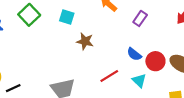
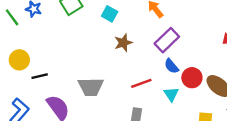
purple rectangle: (140, 18) -> (167, 40), moved, size x1.5
brown star: (85, 41) -> (123, 43), turned 30

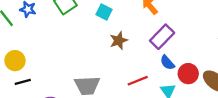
black line: (40, 76) -> (23, 82), moved

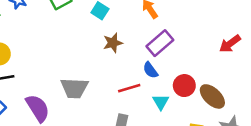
blue semicircle: (167, 63) -> (150, 70), moved

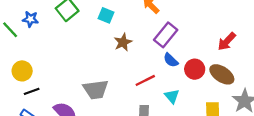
red arrow: (230, 44) -> (227, 41), moved
blue semicircle: (150, 70) -> (171, 60), moved
cyan triangle: (161, 102) -> (172, 96), moved

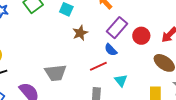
blue semicircle: (171, 60) -> (111, 50), moved
red circle: (195, 69) -> (141, 36), moved

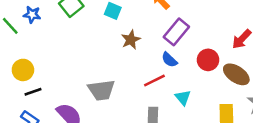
red circle: (141, 36) -> (208, 60), moved

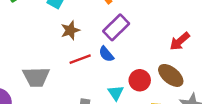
red circle: (208, 60) -> (140, 80), moved
red line: (154, 81) -> (80, 59), moved

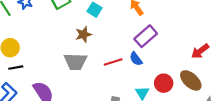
brown star: (70, 30) -> (83, 34), moved
gray trapezoid: (36, 77) -> (75, 62), moved

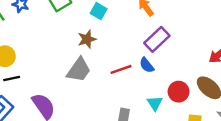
gray trapezoid: (75, 62) -> (79, 70), turned -55

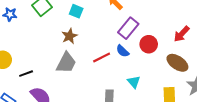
black line: (12, 78) -> (26, 74), moved
red circle: (179, 92) -> (149, 44), moved

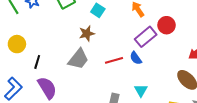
red circle: (149, 44) -> (166, 25), moved
black line: (26, 74) -> (37, 62), turned -64

